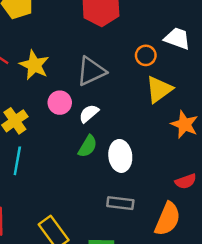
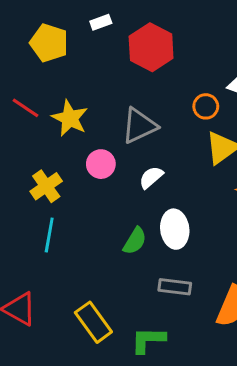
white semicircle: (89, 114) -> (151, 177), moved
green semicircle: (88, 146) -> (135, 241), moved

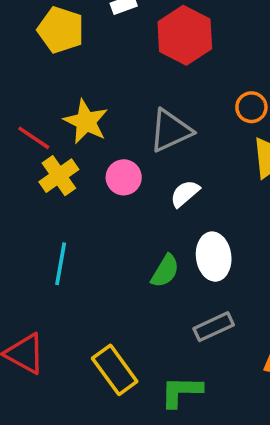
red line: (25, 108) -> (34, 138), moved
yellow cross: (46, 186) -> (59, 176), moved
gray rectangle: (175, 287) -> (214, 327), turned -32

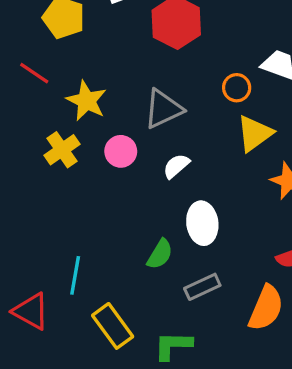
red line: (34, 138) -> (34, 73), moved
cyan line: (61, 264) -> (75, 275), moved
green semicircle: (165, 271) -> (160, 254), moved

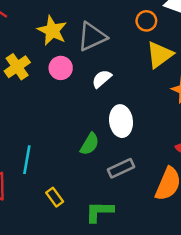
yellow star: (86, 101) -> (52, 31), moved
yellow rectangle: (113, 326) -> (55, 197), size x0.6

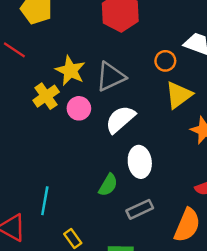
yellow cross: (17, 67) -> (46, 96), moved
white semicircle: (102, 79) -> (120, 119), size x1.5

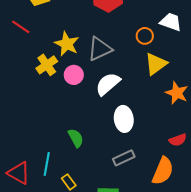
green semicircle: (108, 185) -> (76, 138), moved, turned -60
cyan line: (45, 201) -> (47, 164), moved

